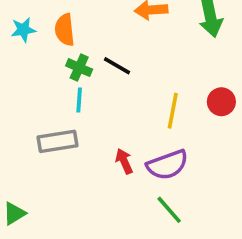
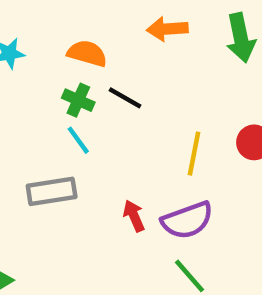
orange semicircle: (65, 30) -> (87, 53), moved, turned 112
cyan line: (79, 100) -> (78, 140), turned -40

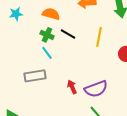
yellow line: (194, 154) -> (99, 37), moved

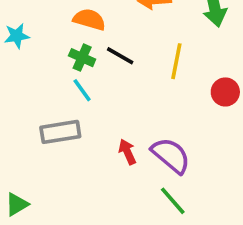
cyan star: (16, 14) -> (17, 36), moved
purple semicircle: (96, 89) -> (171, 155), turned -120

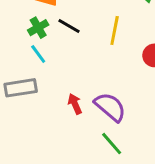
green cross: (82, 58) -> (38, 28), turned 36

